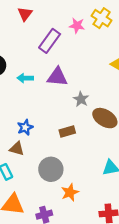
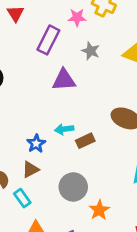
cyan arrow: (25, 78) -> (64, 129), moved
gray star: (81, 99) -> (91, 51), moved
brown triangle: (17, 149) -> (30, 169), turned -35

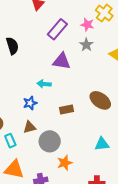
pink star: (77, 17) -> (87, 25), moved
cyan arrow: (64, 129) -> (44, 84), moved
brown triangle: (30, 169) -> (30, 127), moved

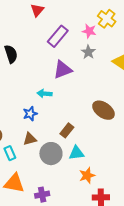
purple triangle: (62, 61) -> (63, 70), turned -30
brown rectangle: (67, 110) -> (67, 130), moved, turned -40
cyan triangle: (102, 144) -> (76, 153), moved
orange star: (65, 163) -> (87, 175), moved

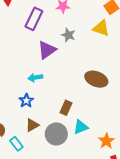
gray star: (88, 52) -> (68, 35), moved
orange star: (87, 175) -> (106, 141), moved

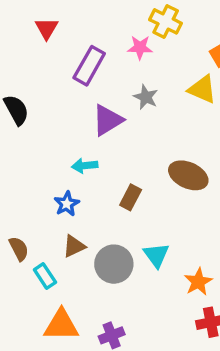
brown rectangle: (66, 108) -> (131, 197), moved
cyan triangle: (81, 127) -> (156, 255), turned -49

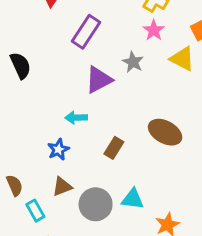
pink star: (140, 47) -> (154, 30), moved, turned 30
cyan triangle: (156, 255) -> (133, 199), turned -50

